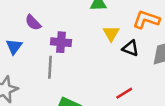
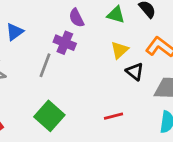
purple semicircle: (33, 23) -> (76, 18), moved

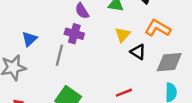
blue triangle: (15, 32) -> (30, 39), moved

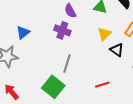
gray line: (59, 55) -> (67, 64), moved

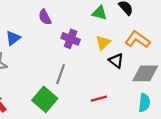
purple semicircle: (70, 11) -> (45, 17), moved
purple cross: (62, 30) -> (71, 39), moved

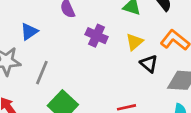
gray line: (61, 74) -> (42, 73), moved

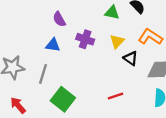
blue triangle: (29, 32) -> (53, 45), moved, turned 49

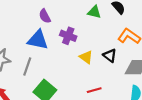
yellow triangle: (117, 41) -> (86, 57), moved, turned -40
blue triangle: (53, 45) -> (38, 40), size x1.5

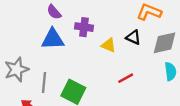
gray line: (27, 67) -> (44, 82), moved

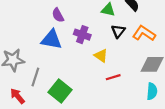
black triangle: (133, 37) -> (118, 31), moved, turned 32
red line: (126, 78) -> (113, 77), moved

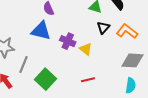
purple cross: (82, 35) -> (68, 41), moved
red line: (113, 77) -> (88, 80), moved

